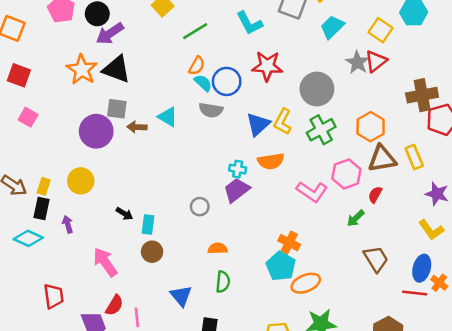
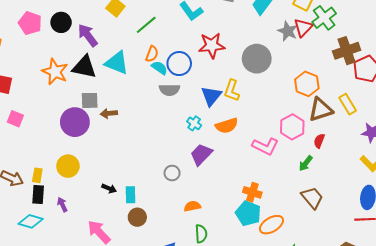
purple arrow: (110, 33) -> (88, 35), moved, turned 95
cyan triangle: (168, 117) -> (117, 63), moved, size x1.4
green cross: (321, 130) -> (324, 18), moved
cyan cross: (238, 169) -> (194, 123), moved, turned 32
brown trapezoid: (376, 259) -> (312, 198), moved

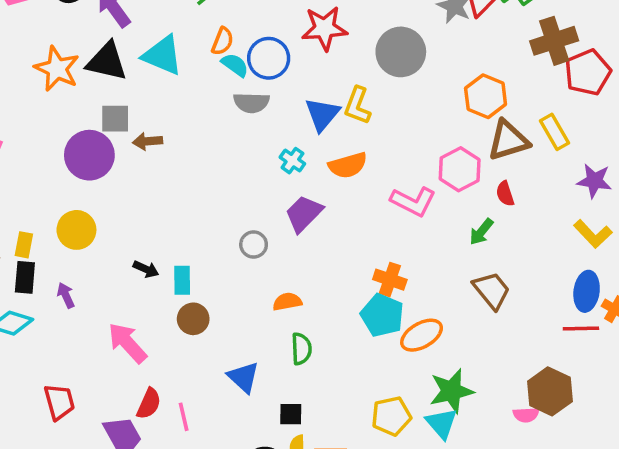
red semicircle: (319, 141) -> (505, 194), turned -40

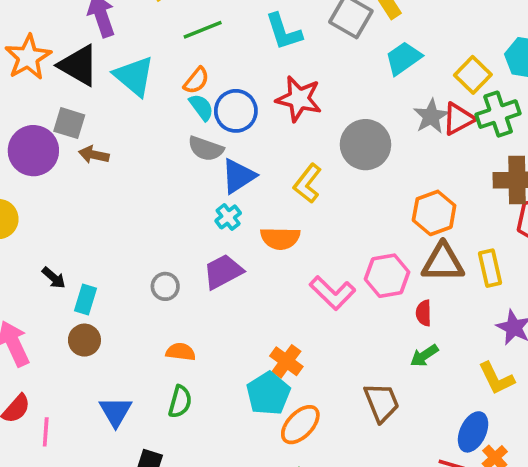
blue triangle: (322, 114) -> (238, 176), moved
green arrow: (481, 232) -> (424, 356), moved
orange ellipse: (422, 335) -> (300, 425), turned -33

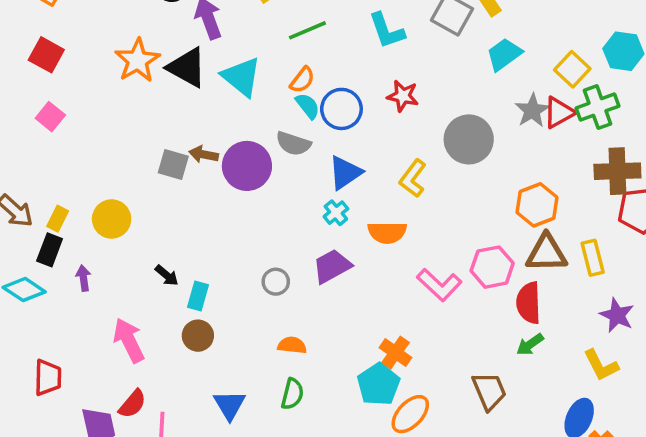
red star: (299, 99) -> (403, 96), size x0.7
gray square: (69, 123) -> (173, 165), moved
gray semicircle: (206, 149) -> (293, 144), moved
purple circle: (33, 151) -> (247, 166), moved
red semicircle: (424, 313) -> (529, 303), size x1.6

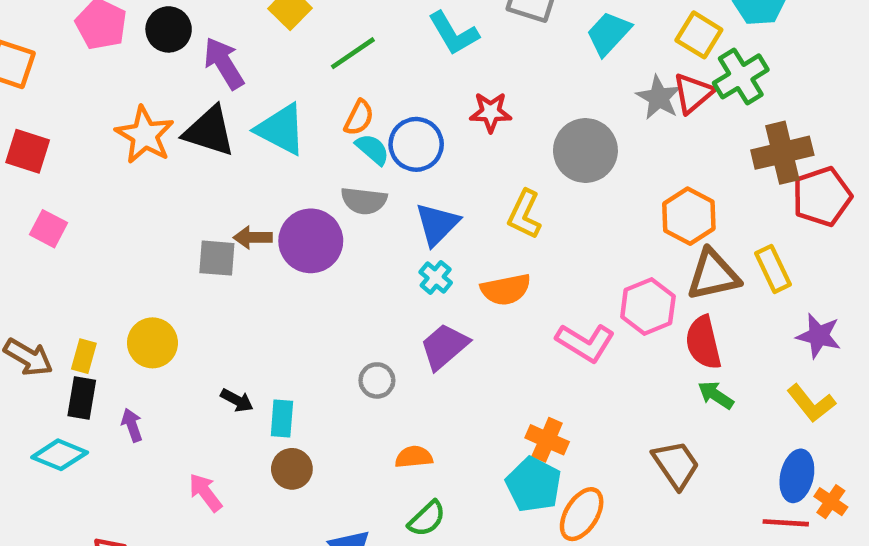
pink arrow: (129, 340) -> (205, 492), size x0.7
green arrow: (530, 344) -> (716, 395), turned 80
green semicircle: (292, 394) -> (427, 519), turned 44

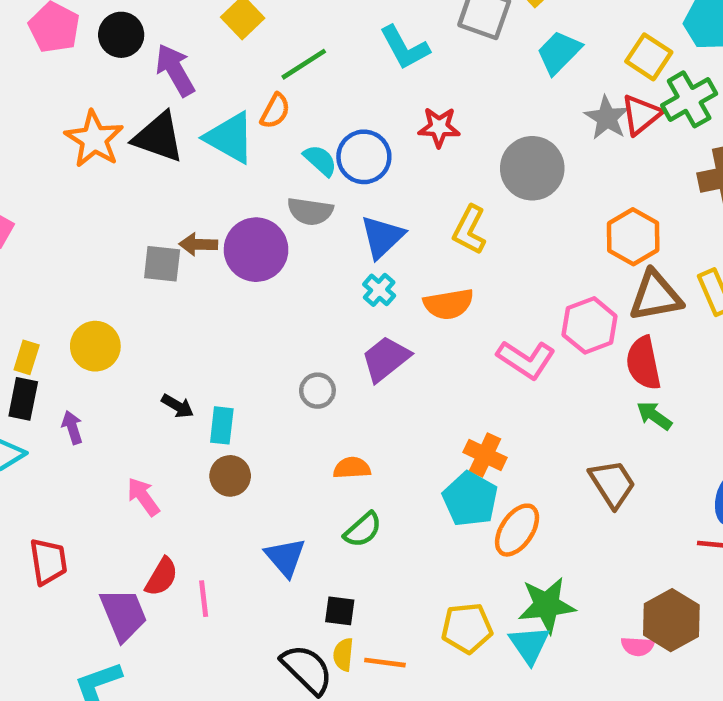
orange semicircle: (359, 118) -> (275, 111), moved

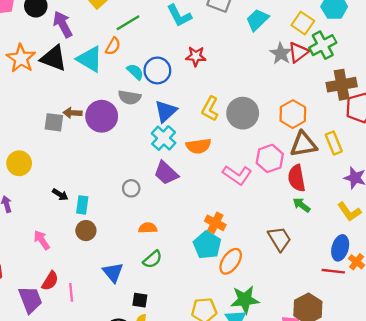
gray circle: (532, 168) -> (243, 113), moved
cyan cross: (379, 290) -> (164, 138), size x1.5
purple trapezoid: (386, 359) -> (166, 173), turned -100

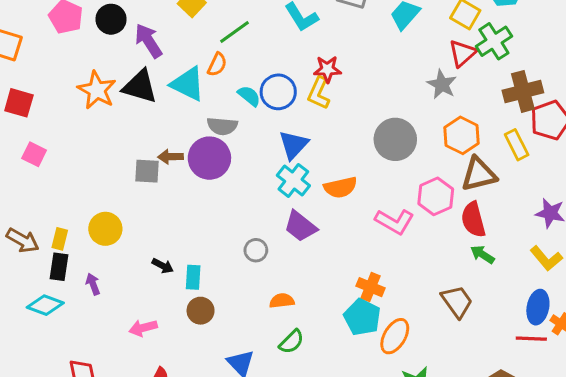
gray star: (281, 53) -> (442, 84), moved
gray semicircle: (130, 97) -> (222, 126), moved
yellow L-shape: (210, 109) -> (319, 93), moved
yellow rectangle: (334, 143) -> (517, 145), moved
pink arrow: (42, 240) -> (143, 328), turned -66

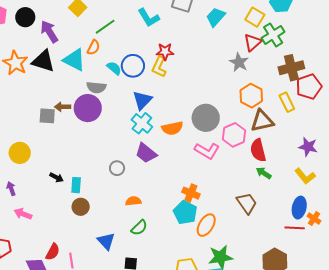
gray circle: (395, 139) -> (206, 118), moved
pink arrow: (143, 328) -> (23, 214), moved, turned 36

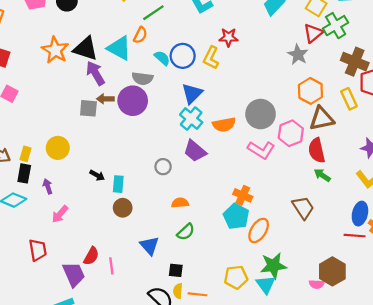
purple arrow: (49, 32) -> (95, 73), moved
red star: (165, 52) -> (228, 37), moved
brown cross: (291, 68) -> (355, 62), turned 35
pink arrow: (23, 214) -> (60, 214), turned -72

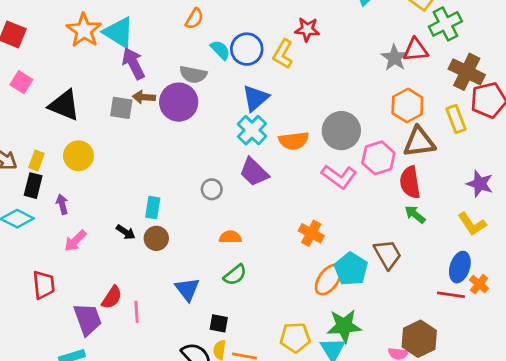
red triangle: (313, 33) -> (416, 50), moved, turned 30
cyan triangle: (119, 48) -> (119, 32), moved
black triangle: (86, 49) -> (64, 105), moved
black arrow: (97, 175) -> (126, 232), moved
cyan pentagon: (236, 216) -> (351, 269), moved

